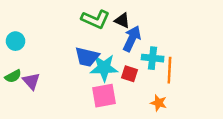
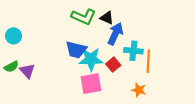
red square: (129, 74) -> (113, 65), turned 32

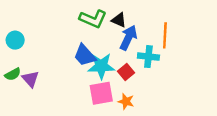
blue trapezoid: (76, 50) -> (85, 55), turned 35
orange line: (148, 61) -> (165, 35), moved
orange star: (139, 90) -> (126, 101), moved

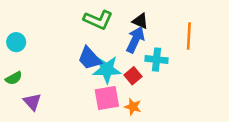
black triangle: (119, 20) -> (140, 21), moved
orange line: (165, 35) -> (189, 36), moved
purple triangle: (30, 79) -> (32, 102), moved

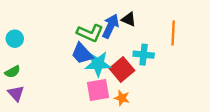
green L-shape: (98, 20) -> (90, 33), moved
blue arrow: (135, 40) -> (110, 26), moved
red square: (133, 76) -> (122, 69), size x1.5
purple triangle: (32, 102) -> (16, 93), moved

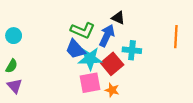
blue arrow: (110, 26) -> (107, 36), moved
orange line: (173, 33) -> (176, 37), moved
green semicircle: (12, 72) -> (12, 66), turned -32

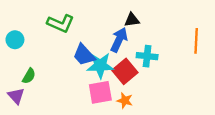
black triangle: (118, 18) -> (132, 20), turned -32
green L-shape: (83, 30) -> (61, 23), moved
green semicircle: (12, 66) -> (29, 76), moved

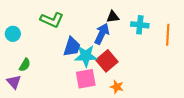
blue trapezoid: (84, 55) -> (72, 47), turned -120
cyan cross: (147, 56) -> (140, 25), moved
orange star: (125, 101) -> (117, 87), moved

